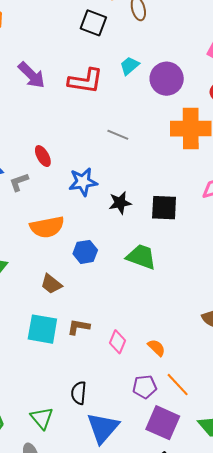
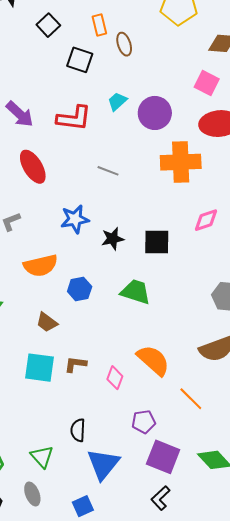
red ellipse: (43, 156) -> (33, 167), moved, size x1.6
orange semicircle: (157, 348) -> (153, 360), moved, size x1.8
orange line: (178, 385) -> (191, 399), moved

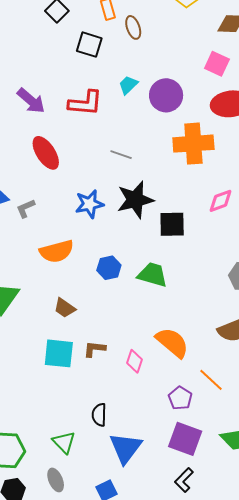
black star: (113, 239) -> (135, 200), moved, size x1.6
blue hexagon: (80, 289) -> (109, 268), moved
purple pentagon: (144, 422) -> (180, 398), moved, turned -30

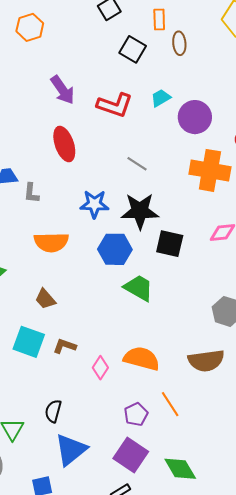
gray L-shape: (26, 208) -> (31, 193), turned -75
blue hexagon: (109, 268) -> (115, 249), moved, size x1.4
orange semicircle: (172, 343) -> (142, 358), turned -39

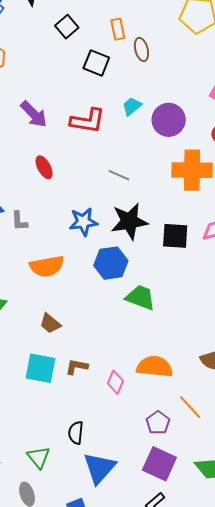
red ellipse: (64, 144) -> (44, 167), size x0.7
black square: (170, 244) -> (175, 236), moved

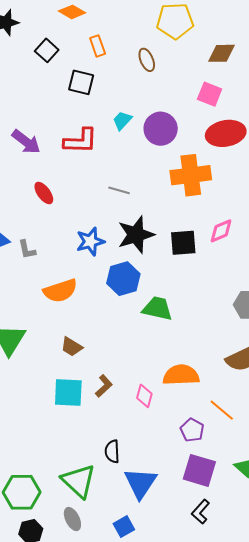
brown ellipse: (141, 49) -> (147, 60), moved
brown L-shape: (77, 367) -> (104, 386), turned 135
green triangle: (38, 457) -> (79, 481), size x1.5

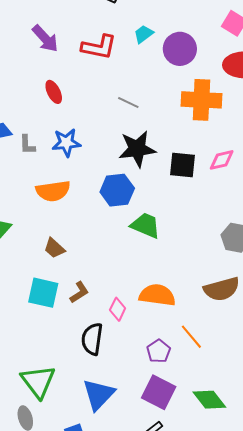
blue star: (90, 241) -> (66, 143), moved
black semicircle: (112, 451) -> (92, 339), moved, size x1.4

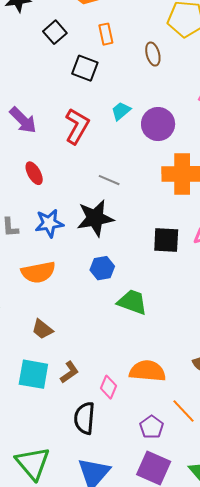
red L-shape: (99, 47) -> (77, 126), turned -69
black star: (137, 149) -> (95, 218), moved
blue hexagon: (117, 190) -> (102, 268), size x0.7

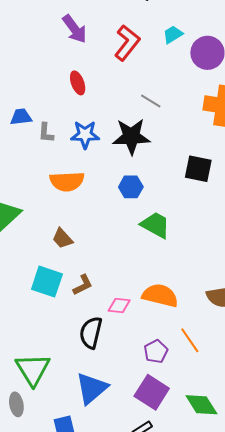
pink diamond: (108, 387) -> (119, 306), turned 65

